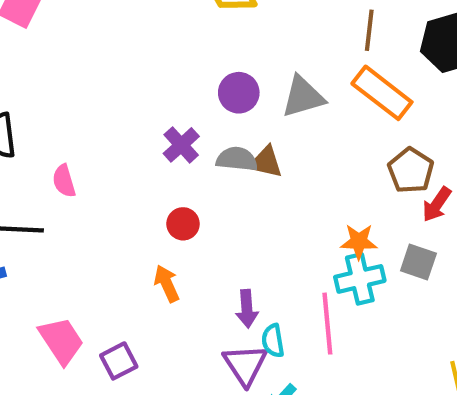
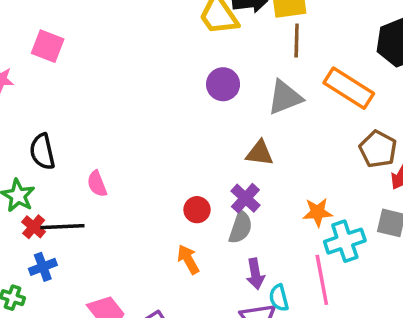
brown line: (369, 30) -> (297, 41), moved
purple circle: (239, 93) -> (223, 84), moved
purple cross: (181, 145) -> (245, 198), moved
gray semicircle: (237, 159) -> (241, 227), moved, turned 108
orange star: (359, 242) -> (318, 212), moved

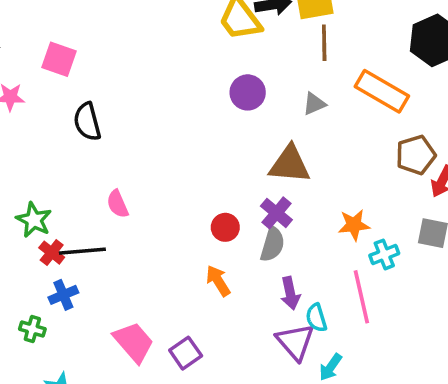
gray triangle: (285, 97) -> (314, 104), size x0.6
brown pentagon: (378, 149) -> (416, 155), turned 30
black semicircle: (42, 152) -> (87, 122), moved
brown triangle: (260, 153) -> (290, 164), size x1.4
cyan cross: (345, 241) -> (384, 254), size x0.7

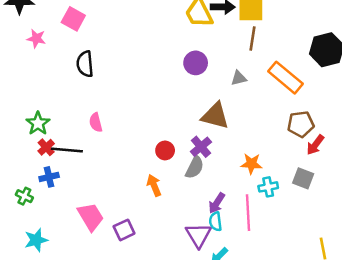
purple arrow: (290, 293) -> (217, 203), moved, turned 35

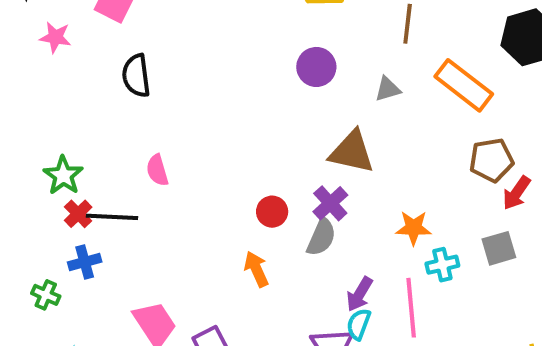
gray square: (303, 178) -> (499, 248), turned -35
cyan semicircle: (215, 221) -> (359, 324), turned 30

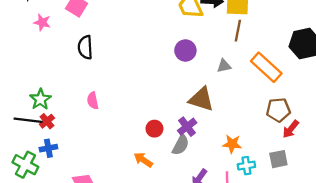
black line: (112, 217) -> (28, 120), moved
orange arrow: (256, 269) -> (143, 160), turned -36
green cross: (46, 295) -> (25, 165), size x1.6

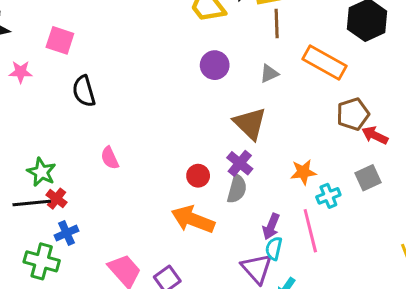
brown triangle: (201, 99) -> (250, 123), turned 40
red arrow: (291, 129) -> (375, 135), turned 90
orange arrow: (143, 160) -> (193, 219), size x1.6

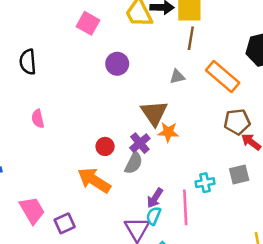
pink square: (60, 40) -> (88, 23), moved
purple circle: (215, 65) -> (117, 64), moved
orange star: (303, 172) -> (168, 132), moved

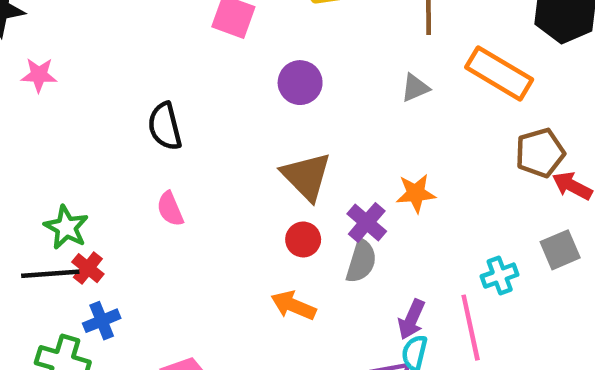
black semicircle: (28, 62) -> (165, 126), moved
brown triangle: (154, 113) -> (306, 176), moved
orange arrow: (94, 180) -> (293, 305), size x0.7

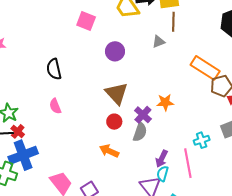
orange rectangle: (499, 73) -> (205, 68), moved
gray triangle: (415, 88) -> (158, 42), moved
blue cross: (102, 321) -> (23, 155), size x1.8

